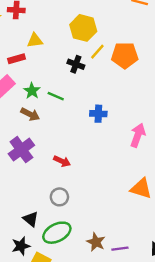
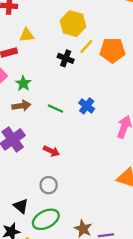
green line: (56, 96) -> (56, 109), moved
brown arrow: (30, 114) -> (21, 106), turned -36
blue cross: (98, 114) -> (87, 106), turned 35

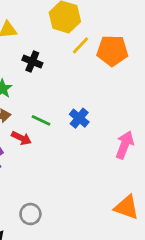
black cross: (66, 58) -> (32, 62), moved
red arrow: (51, 151) -> (21, 138), moved

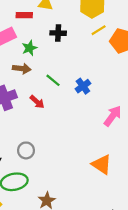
black cross: (32, 62) -> (58, 33), turned -35
red arrow: (21, 138) -> (37, 102), moved

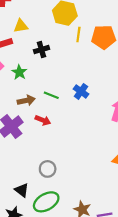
yellow line: (99, 30) -> (78, 34), turned -32
brown arrow: (22, 69) -> (26, 100), moved

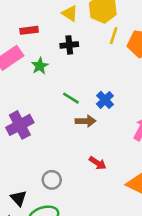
yellow triangle: (21, 26) -> (70, 13), moved, turned 32
brown arrow: (26, 100) -> (86, 121), moved
red arrow: (43, 120) -> (98, 163), moved

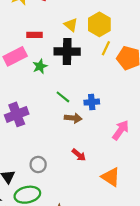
black cross: (69, 45) -> (67, 52), size x1.6
blue cross: (105, 100) -> (92, 102), turned 32

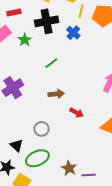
green line: (63, 97) -> (51, 63), turned -64
blue cross: (92, 102) -> (73, 33), moved, turned -32
brown arrow: (73, 118) -> (56, 94), moved

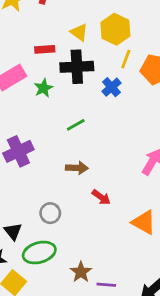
red rectangle: (14, 12) -> (45, 49), moved

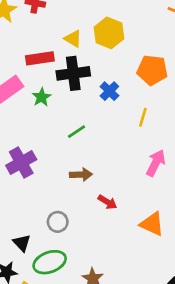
red rectangle: (45, 49) -> (40, 58), size x1.4
yellow line: (126, 59) -> (143, 117), moved

